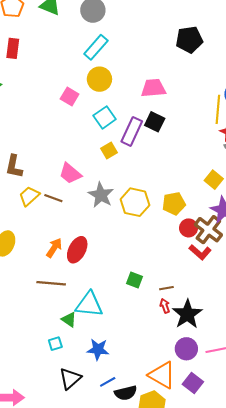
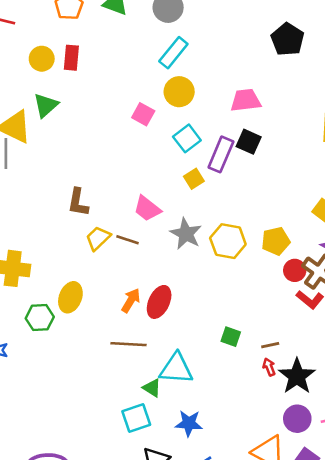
black pentagon: (189, 40) -> (288, 39), turned -30
cyan square: (55, 344) -> (136, 418), size x1.6

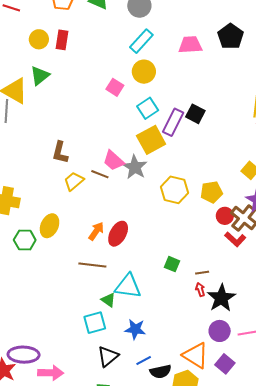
pink trapezoid: (246, 100) -> (190, 45), moved
yellow square: (194, 179) -> (151, 140), size x1.8
gray star: (186, 234) -> (135, 167), moved
brown line: (128, 240) -> (100, 174), moved

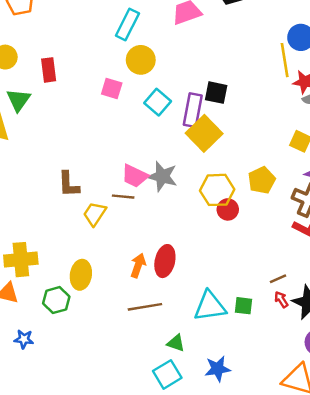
red rectangle: (62, 40) -> (49, 70), moved
yellow square: (151, 140) -> (204, 133), moved
red circle: (225, 216) -> (228, 209), moved
green square: (172, 264) -> (244, 306), moved
cyan triangle: (128, 286) -> (210, 306), moved

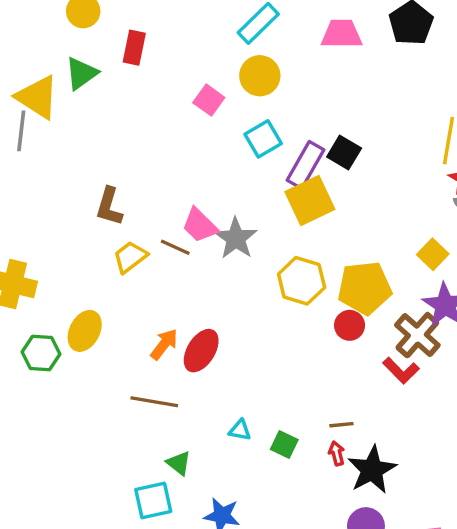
yellow pentagon: (262, 180) -> (365, 288), size x1.4
red circle: (228, 209) -> (350, 325), moved
cyan triangle: (210, 306) -> (240, 430), size x0.5

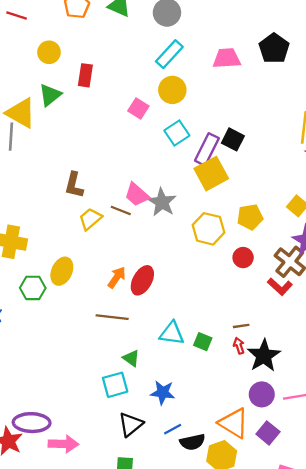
yellow pentagon: (365, 288) -> (250, 217), moved, size x0.7
cyan triangle: (240, 430) -> (172, 333), size x1.6

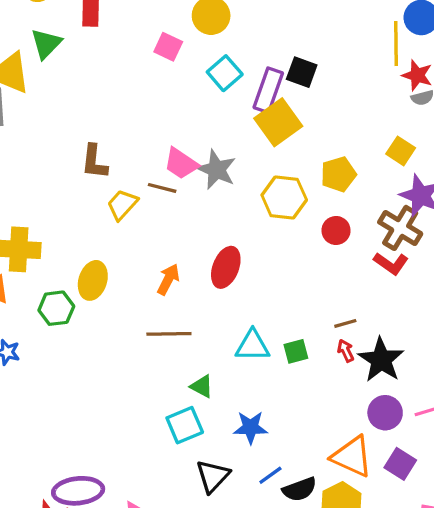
red ellipse: (142, 280) -> (226, 267), moved
green square: (203, 342) -> (296, 351), turned -30

